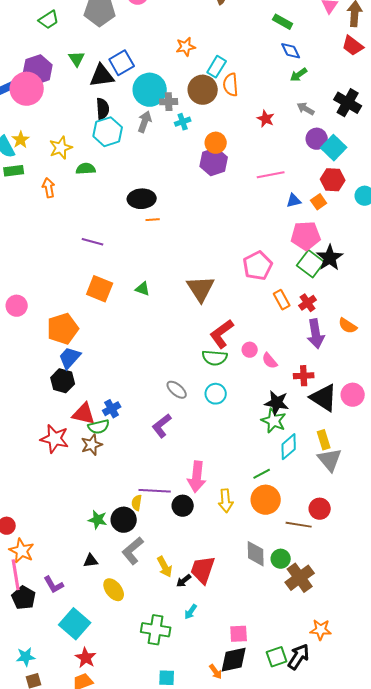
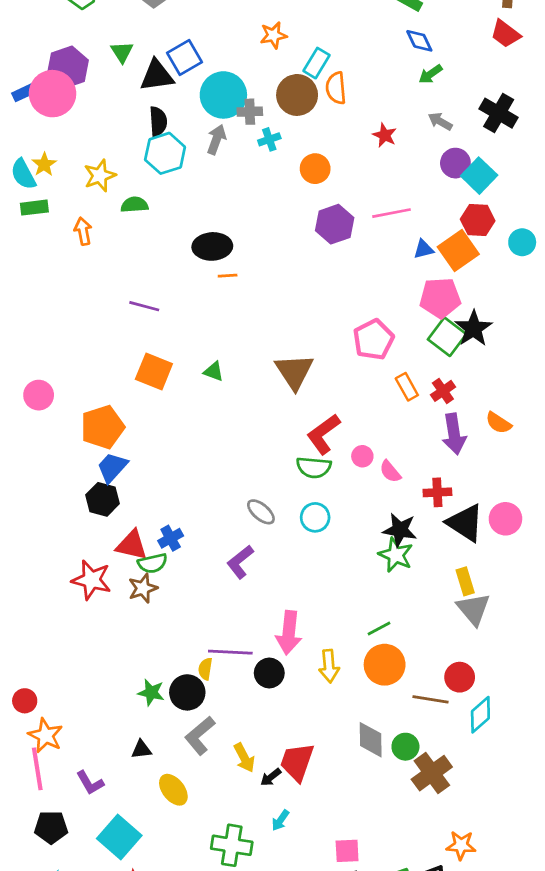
purple hexagon: (214, 162) -> (335, 224), moved
orange square: (319, 202) -> (458, 251), size x1.8
cyan diamond: (289, 447) -> (480, 715), moved
black pentagon: (24, 598) -> (51, 827), moved, turned -30

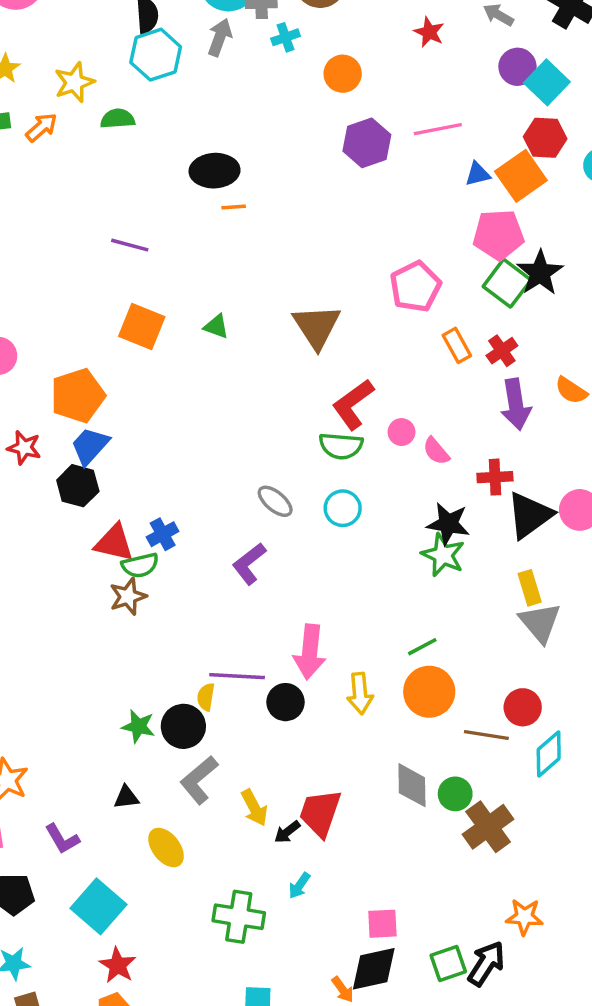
orange arrow: (83, 231) -> (41, 127), moved, turned 60
black triangle: (465, 523) -> (530, 515), turned 51
red star: (91, 580) -> (24, 448), moved, size x0.7

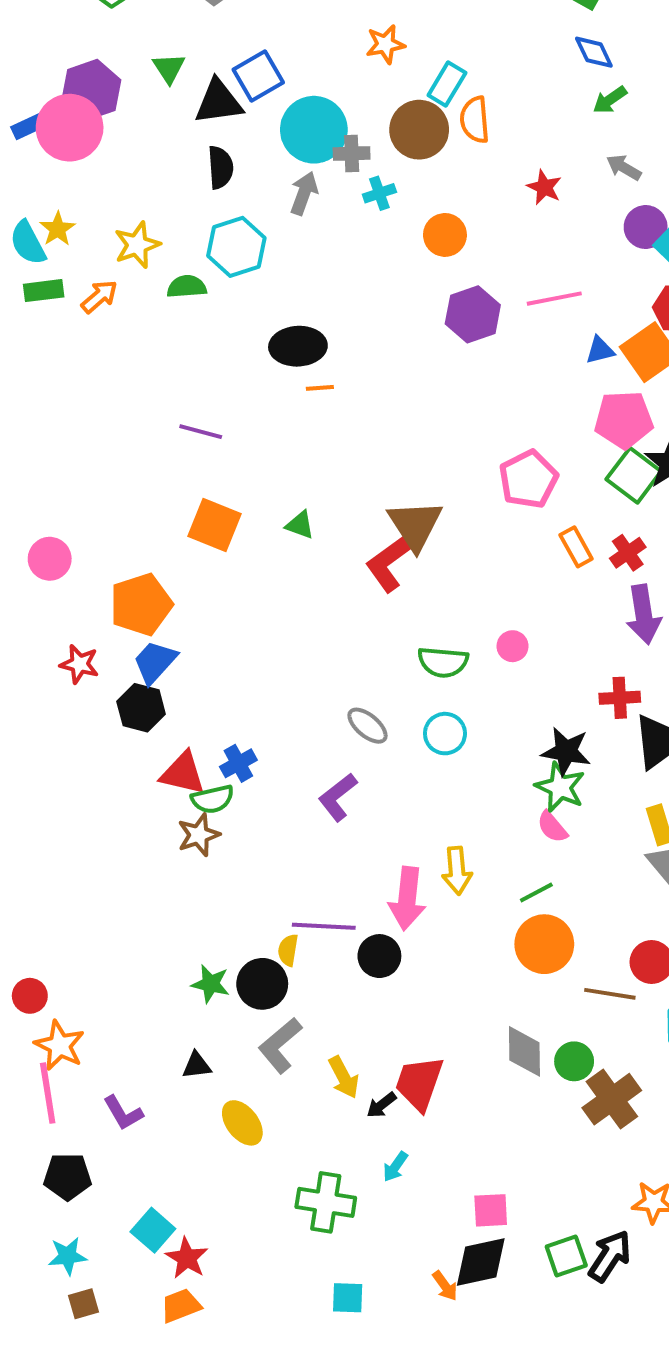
cyan hexagon: (156, 55) -> (236, 247), moved
red L-shape: (353, 404) -> (389, 563), moved
pink semicircle: (436, 451) -> (552, 827), moved
yellow arrow: (360, 693) -> (457, 871), moved
cyan square: (99, 906) -> (153, 1230), moved, size x0.7

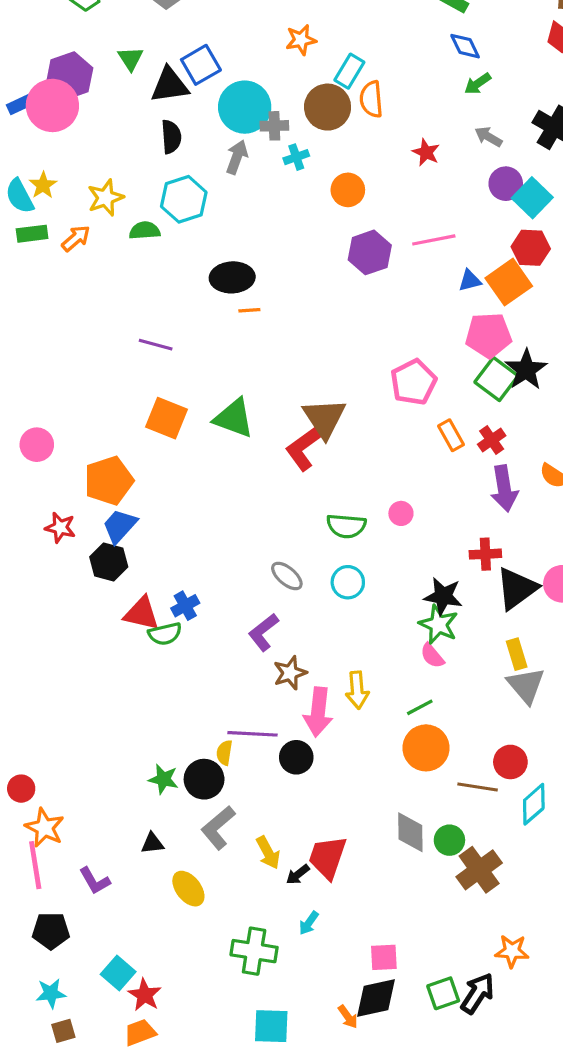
green triangle: (300, 525) -> (234, 418), size x1.8
brown star: (199, 835) -> (290, 673), moved
cyan square: (348, 1298) -> (271, 1026), size x1.4

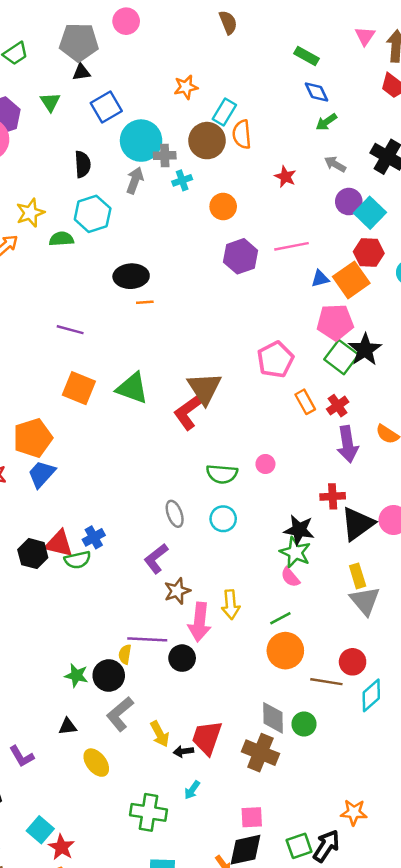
black triangle: (170, 85) -> (81, 72), moved, size x0.6
black hexagon: (109, 562) -> (33, 554), moved
gray ellipse: (287, 576) -> (175, 514), turned 30
brown cross: (479, 870) -> (260, 753), moved, turned -32
black arrow: (298, 875) -> (183, 751), turned 30

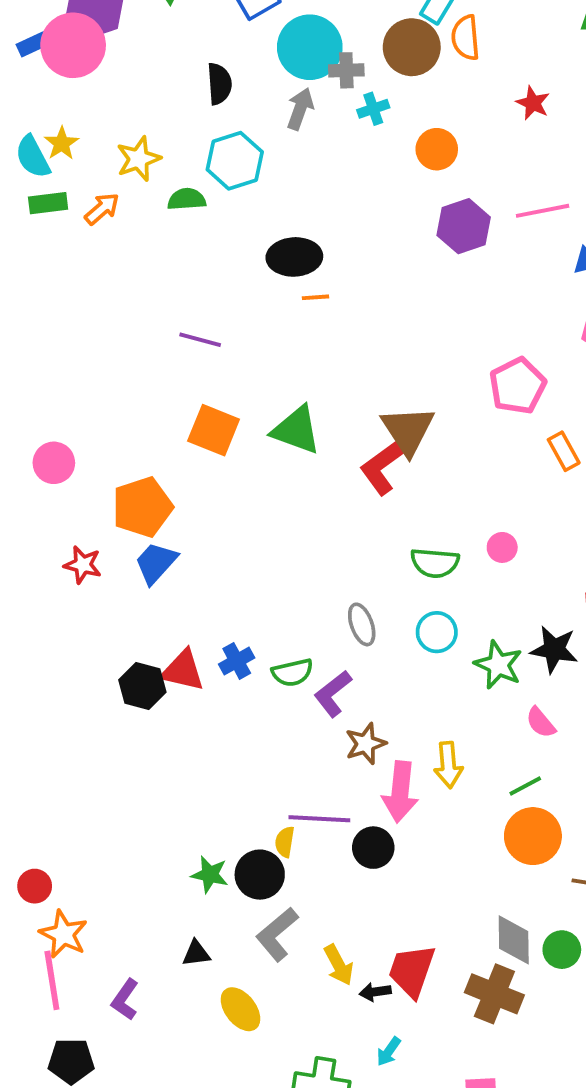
green star: (295, 552) -> (498, 665), moved
green semicircle: (78, 560) -> (292, 673), moved
purple L-shape: (22, 756) -> (125, 1000), turned 65

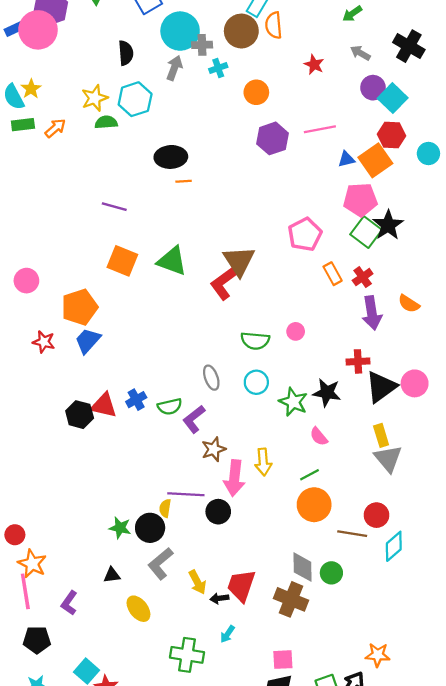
yellow star: (139, 159) -> (95, 98), moved

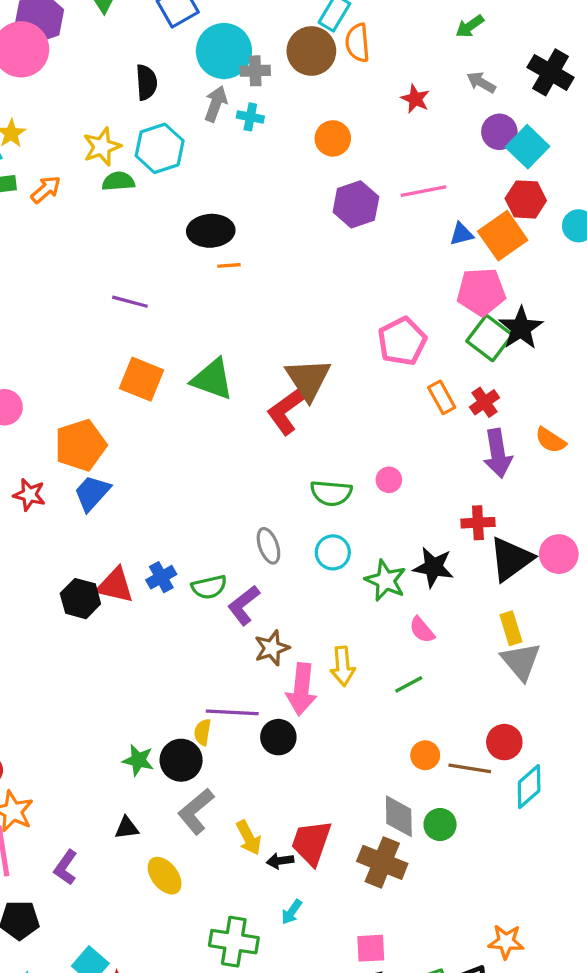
cyan cross: (218, 68) -> (250, 117), moved, turned 30
orange circle: (314, 505) -> (425, 755), moved, size x0.6

